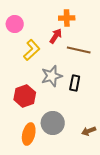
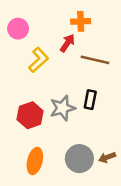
gray star: (52, 76) -> (63, 108), moved
gray circle: (53, 123) -> (79, 159), moved

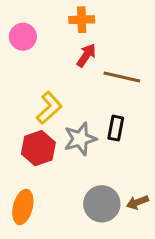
orange cross: (81, 21) -> (82, 20), moved
yellow L-shape: (38, 60) -> (49, 108), moved
orange ellipse: (35, 161) -> (23, 207), moved

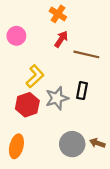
orange cross: (82, 20) -> (58, 14), turned 35
pink circle: (23, 37) -> (16, 36), moved
brown arrow: (137, 202) -> (97, 143), turned 40

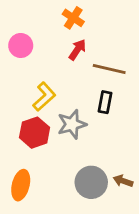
black rectangle: (82, 91) -> (105, 102), moved

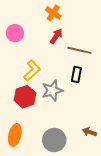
gray circle: (91, 182) -> (54, 140), moved

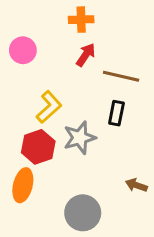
orange cross: (53, 13) -> (81, 20), turned -35
brown arrow: (90, 132) -> (136, 185), moved
orange ellipse: (15, 135) -> (23, 185), moved

